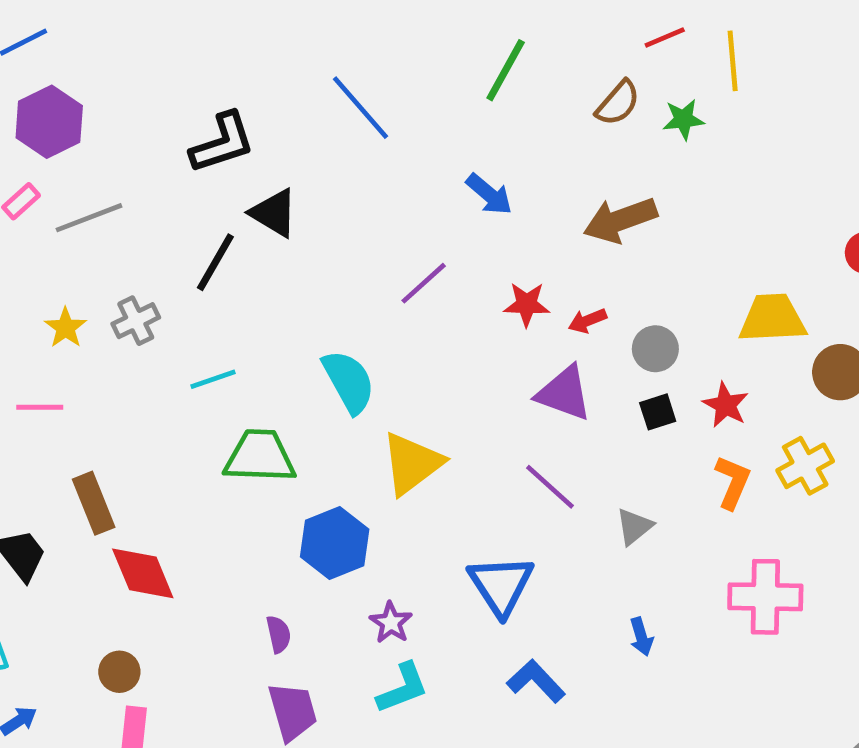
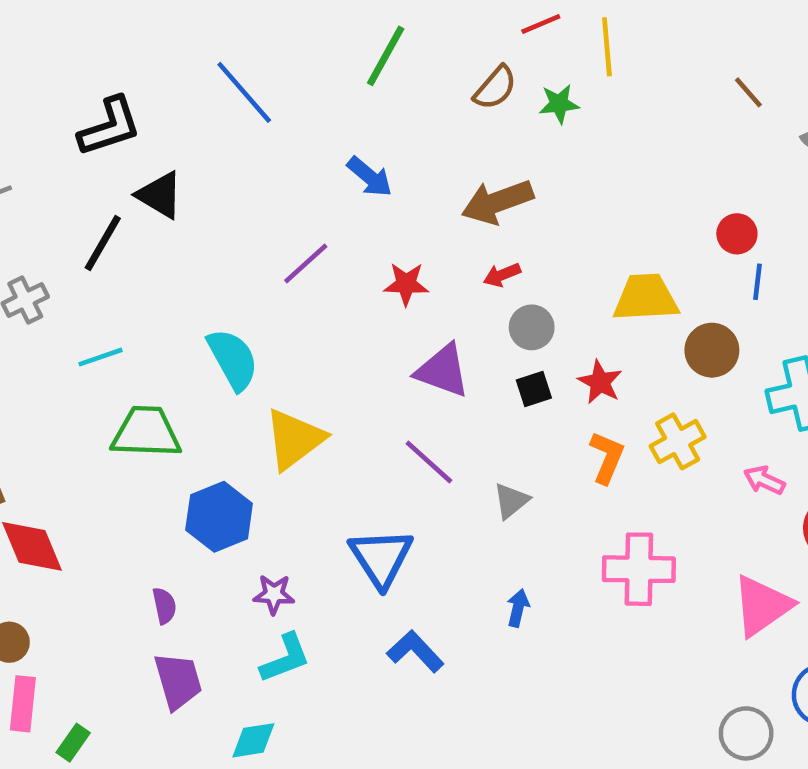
red arrow: (587, 321) -> (502, 275), moved
purple star: (391, 623) -> (274, 594), turned -30
blue arrow: (641, 637) -> (518, 608), turned -150

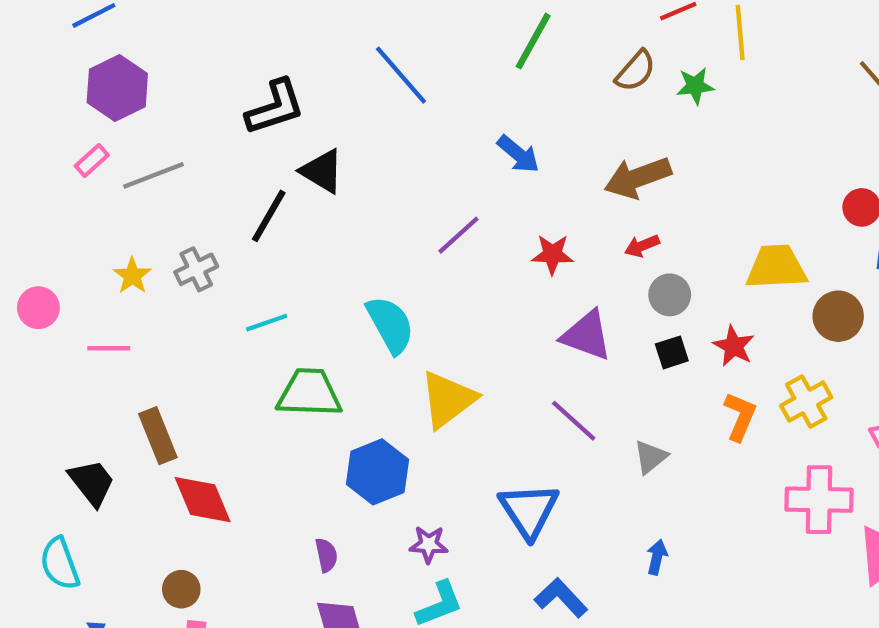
pink cross: (639, 569) -> (819, 500), moved

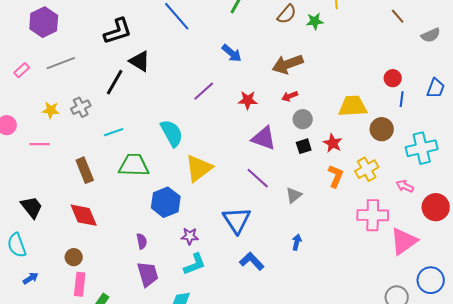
pink rectangle: (92, 161) -> (22, 70), moved
yellow star: (132, 276) -> (51, 110), turned -30
brown rectangle: (158, 436) -> (85, 170), moved

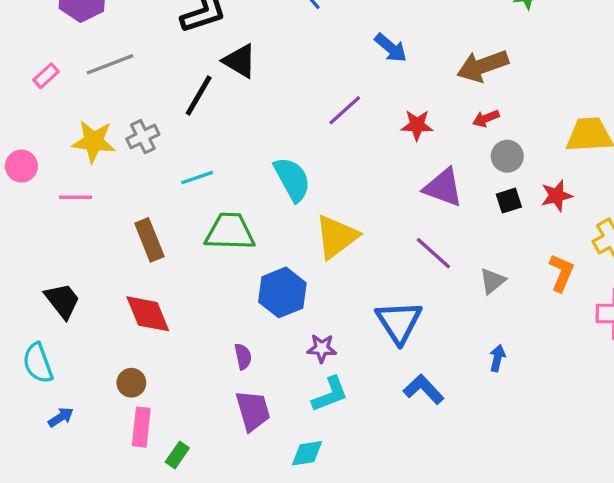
yellow star: (51, 110) -> (94, 141), size x1.5
red star: (333, 143) -> (556, 196), turned 30
orange L-shape: (336, 176) -> (561, 273), moved

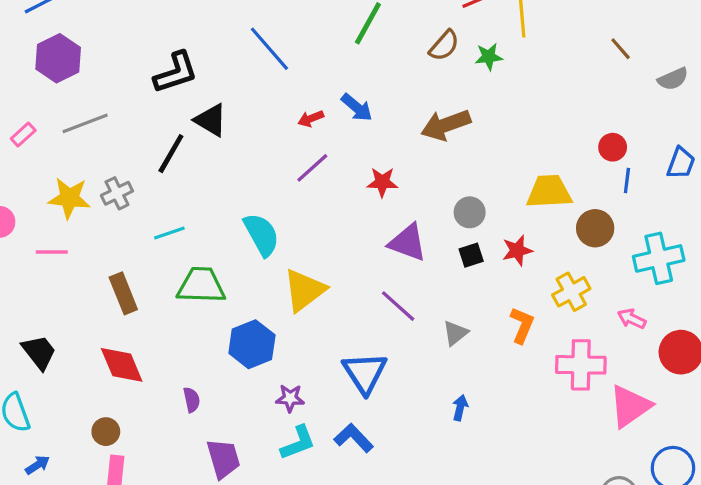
red arrow: (486, 118) -> (311, 119), moved
purple semicircle: (243, 356) -> (192, 400), moved
blue L-shape: (424, 389) -> (354, 438), moved

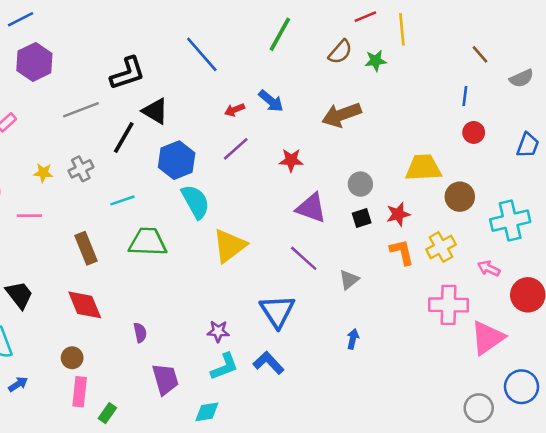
gray line: (85, 123) -> (81, 110), moved
blue line: (627, 181) -> (465, 96), moved
yellow star: (69, 198) -> (43, 173), size x0.6
orange L-shape: (522, 325) -> (402, 252), moved, turned -36
blue hexagon: (252, 344) -> (177, 160), moved

